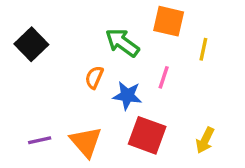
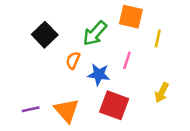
green arrow: (122, 43) -> (95, 33), turned -84
black square: (31, 44) -> (45, 35), moved
yellow arrow: (205, 140) -> (162, 92), moved

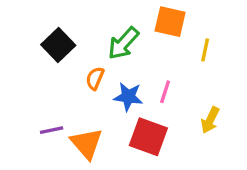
pink line: (127, 60) -> (165, 92), moved
purple line: (31, 109) -> (52, 130), moved

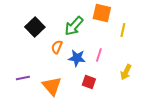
purple line: (52, 130) -> (23, 78), moved
red square: (148, 137) -> (89, 82), size x0.6

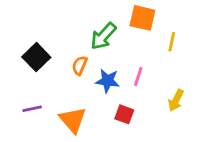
black square: (35, 27) -> (36, 57), moved

